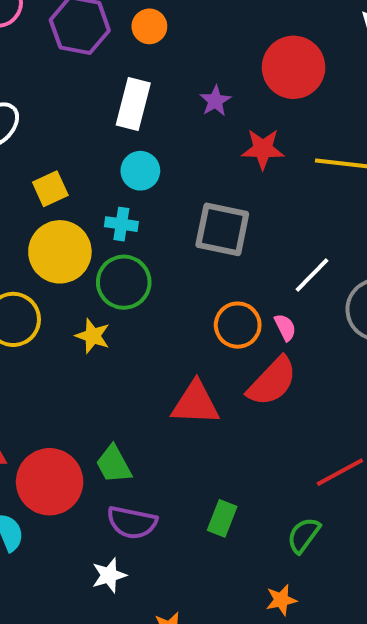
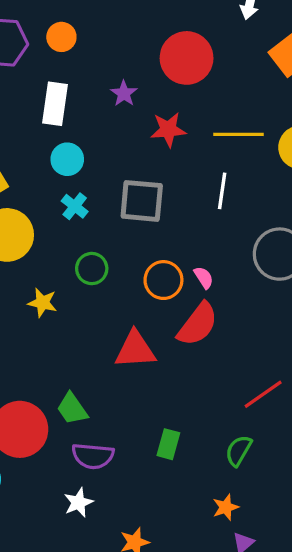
cyan cross: (121, 224) -> (75, 206), moved, turned 36
white line: (312, 275) -> (222, 191), moved, turned -30
green circle: (124, 282) -> (92, 269), moved, size x0.7

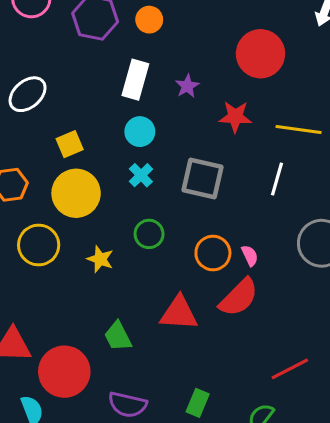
purple star: (124, 93) -> (187, 86), moved
green trapezoid: (72, 409) -> (118, 336), moved

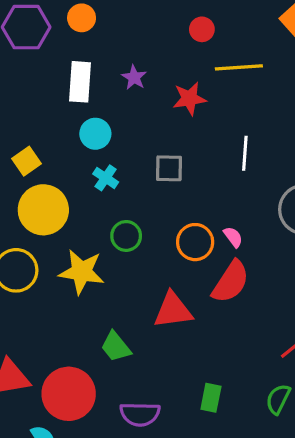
red circle: (260, 54) -> (202, 29), size x0.5
yellow line: (299, 129) -> (239, 67), moved
gray square: (203, 178) -> (169, 168), size x0.7
yellow star: (100, 259) -> (82, 272), size x1.6

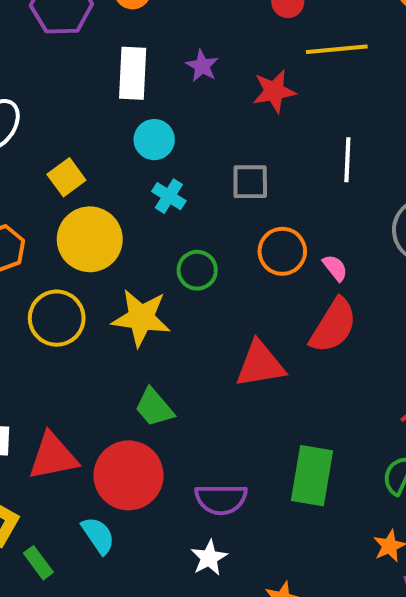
orange circle: (195, 242) -> (282, 251), moved
green trapezoid: (116, 347) -> (154, 407), moved
green rectangle: (211, 398) -> (312, 476), size x1.6

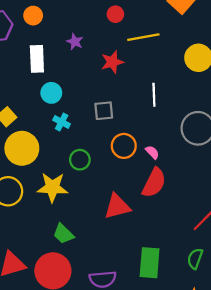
purple star: (202, 66) -> (75, 42), moved

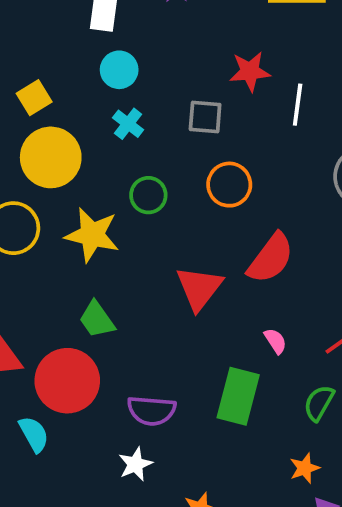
red star: (112, 62) -> (250, 71), moved
pink semicircle: (152, 152) -> (275, 341), moved
red triangle: (117, 206) -> (199, 288), turned -48

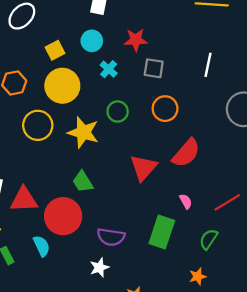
cyan circle: (119, 70) -> (92, 41), moved
red star: (250, 71) -> (136, 40), moved

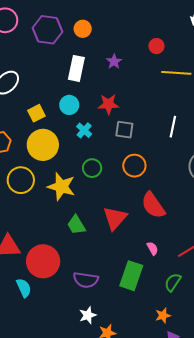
red semicircle: (186, 153) -> (153, 205), turned 104
green trapezoid: (83, 182) -> (76, 225), moved
white star: (99, 267) -> (88, 315), moved

